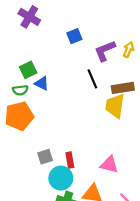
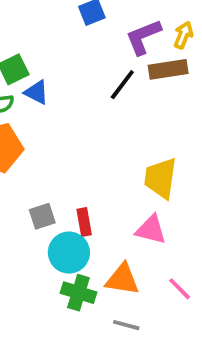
black line: (92, 79) -> (122, 85), turned 60
brown rectangle: (123, 88) -> (168, 69), moved
yellow trapezoid: (115, 106) -> (161, 178), moved

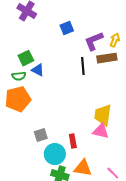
black line: (122, 85) -> (83, 66), turned -42
red rectangle: (84, 222) -> (73, 141), moved
pink triangle: (151, 230) -> (101, 131), moved

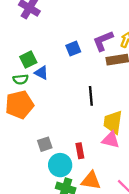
blue square: (67, 28) -> (73, 49), moved
black line: (83, 66) -> (91, 96), moved

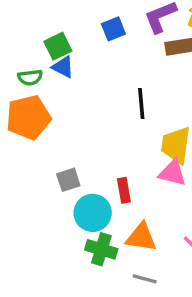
green square: (28, 60) -> (58, 46), moved

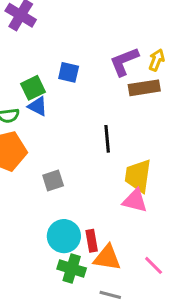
blue square: (113, 29) -> (69, 72), moved, turned 35
gray square: (68, 180) -> (53, 180), moved
red rectangle: (124, 190) -> (92, 241), moved

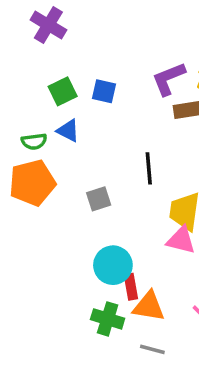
green square: (33, 88) -> (63, 91), moved
gray square: (53, 180) -> (99, 199), moved
cyan circle: (64, 236) -> (113, 265), moved

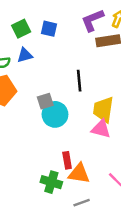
blue triangle: (68, 131) -> (25, 55), turned -42
cyan circle: (113, 265) -> (55, 114), moved
gray line: (152, 349) -> (82, 203), turned -35

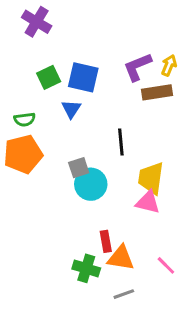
blue square: (49, 29) -> (83, 77), size x1.5
blue triangle: (25, 55) -> (71, 109), moved, turned -42

